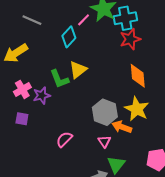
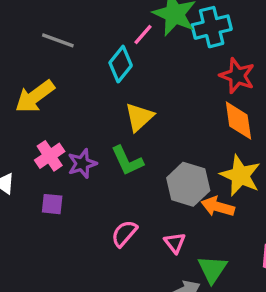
red star: (130, 39) -> (237, 76), moved, turned -30
green L-shape: (59, 79) -> (127, 161), moved
pink triangle: (104, 141) -> (175, 243), moved

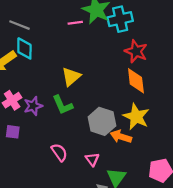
pink line: (143, 34) -> (75, 23), turned 40
cyan diamond: (121, 64) -> (24, 48), moved, turned -40
pink semicircle: (124, 233) -> (59, 152), turned 102

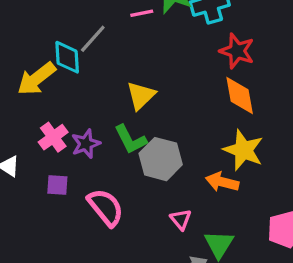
gray line: (19, 25) -> (93, 39), moved, turned -66
gray hexagon: (102, 121) -> (161, 159), moved
pink semicircle: (59, 152) -> (106, 207), moved, size x1.4

